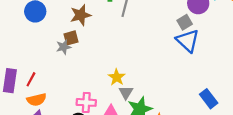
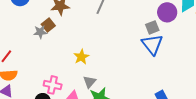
brown square: (71, 38) -> (48, 25), turned -32
yellow star: (117, 77) -> (81, 57), moved

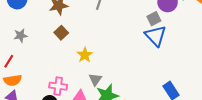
brown square: (48, 25) -> (61, 33), moved
gray star: (40, 32) -> (21, 36), moved

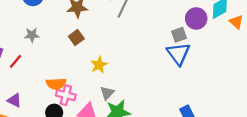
orange semicircle: (13, 80) -> (56, 84), moved

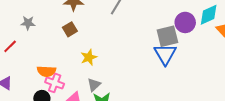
gray square: (179, 35) -> (167, 36), size x1.5

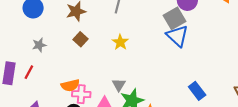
yellow star: (89, 57) -> (120, 42), moved

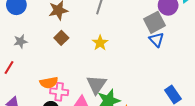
blue triangle: (177, 36) -> (156, 40), size x0.7
gray triangle: (119, 85) -> (96, 85), size x1.5

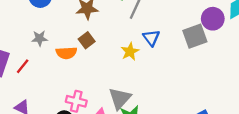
blue triangle: (156, 40) -> (151, 38), moved
orange semicircle: (49, 83) -> (66, 53), moved

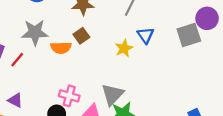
gray star: (40, 38) -> (35, 32), size x1.6

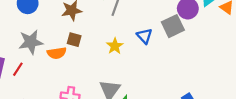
blue triangle: (146, 35) -> (144, 36), moved
brown square: (81, 36) -> (74, 40), turned -32

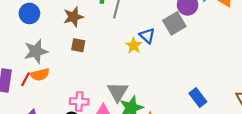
yellow star: (115, 46) -> (134, 46), moved
orange semicircle: (57, 53) -> (40, 75), moved

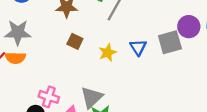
brown square: (78, 45) -> (75, 41), moved
yellow star: (134, 46) -> (107, 53), moved

